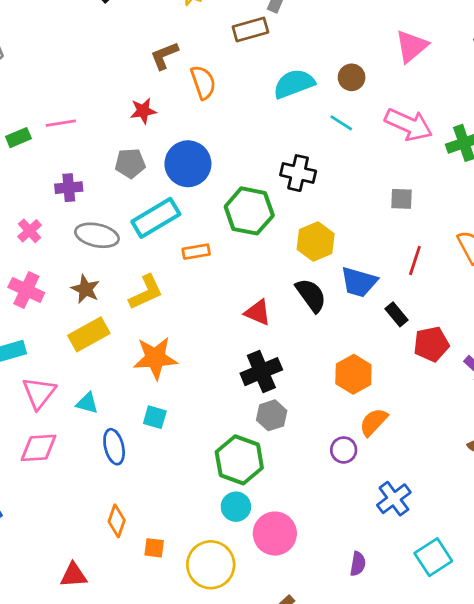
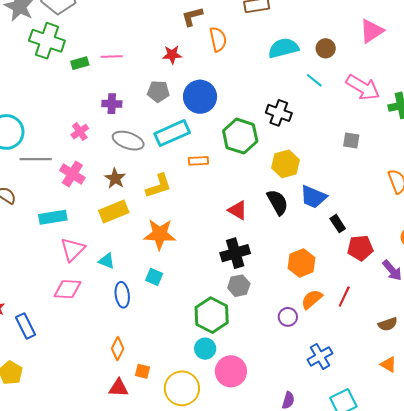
red line: (415, 261) -> (344, 297), moved
red triangle: (73, 575) -> (119, 388), moved

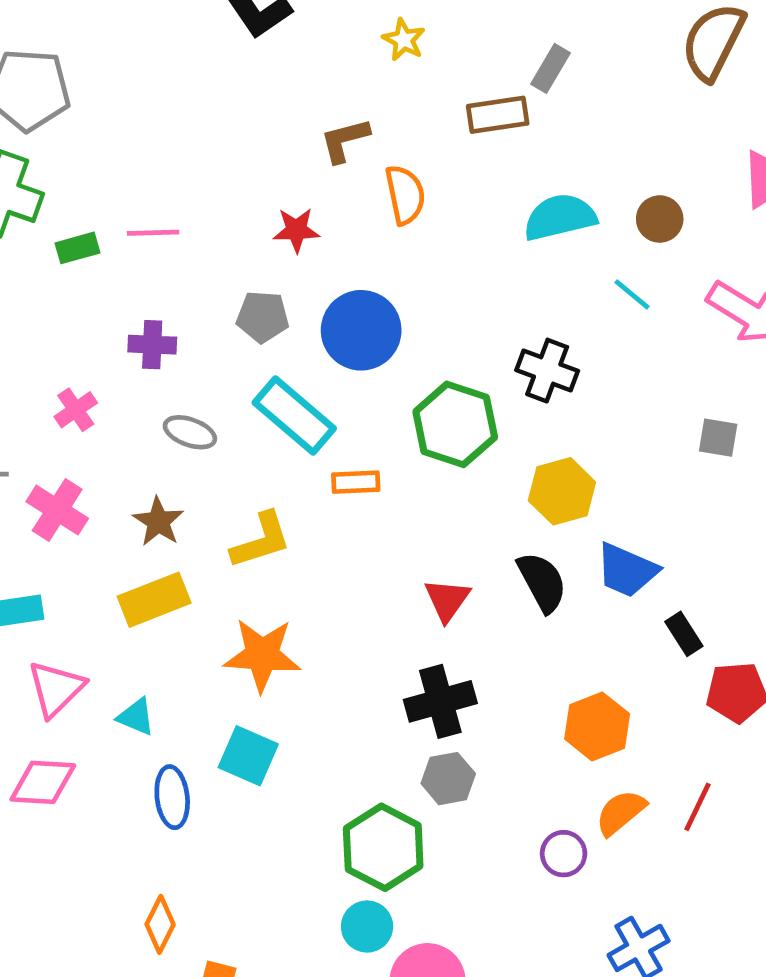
cyan rectangle: (172, 133) -> (294, 416), turned 64
gray ellipse: (128, 141) -> (190, 432), size x0.7
red triangle: (238, 210) -> (447, 600), turned 35
cyan square: (154, 277) -> (248, 756), size x1.4

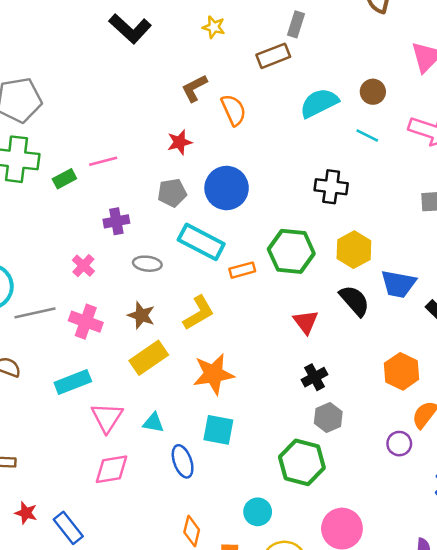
green hexagon: (455, 424) -> (291, 251), moved
black cross: (440, 701) -> (315, 377), size x0.7
cyan circle: (367, 927) -> (258, 512), moved

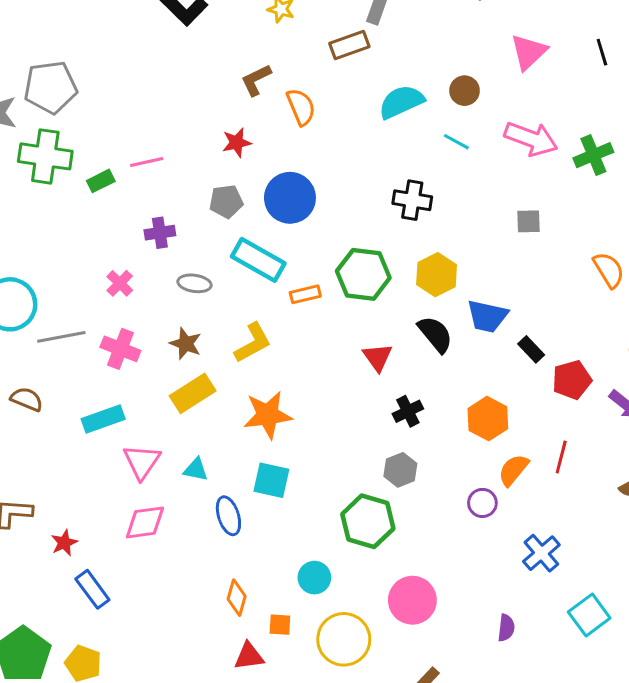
black cross: (315, 377) -> (408, 411), moved
red star: (26, 513) -> (64, 543), moved, turned 30

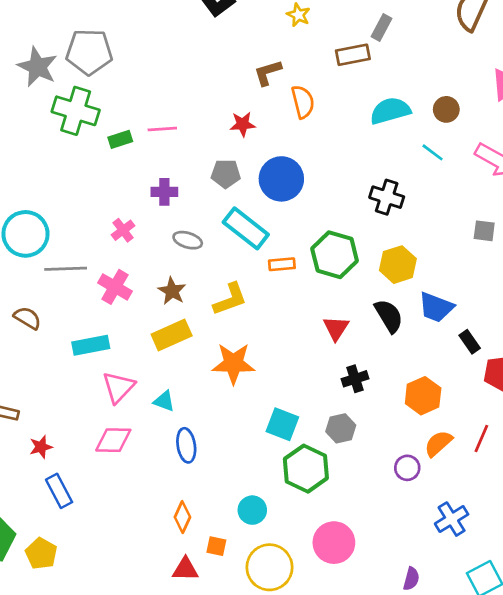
cyan square: (271, 480) -> (282, 424), moved

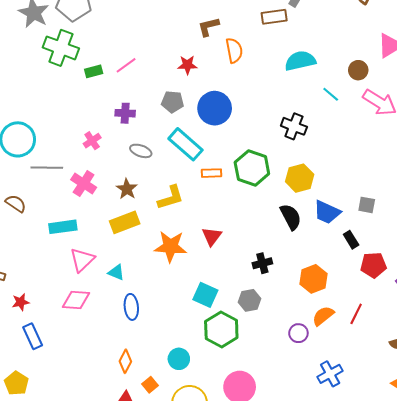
brown circle: (446, 109) -> (358, 70), moved
pink line: (162, 129) -> (126, 65), turned -35
gray square: (484, 231) -> (367, 205), moved
red triangle: (336, 328) -> (212, 236), moved
orange square: (216, 546) -> (150, 385), turned 35

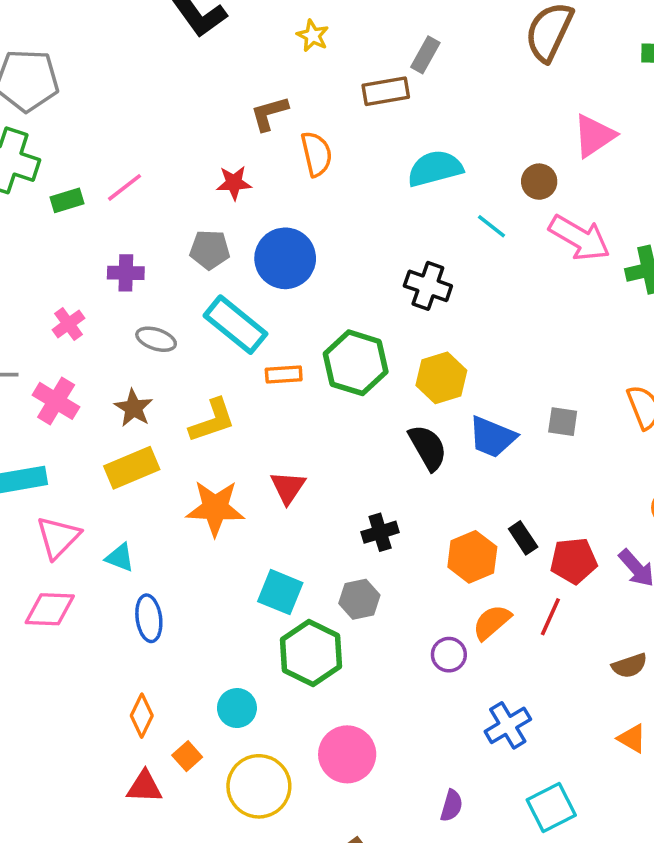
black rectangle: (351, 240) -> (523, 538), moved
red pentagon: (373, 265) -> (574, 561), moved

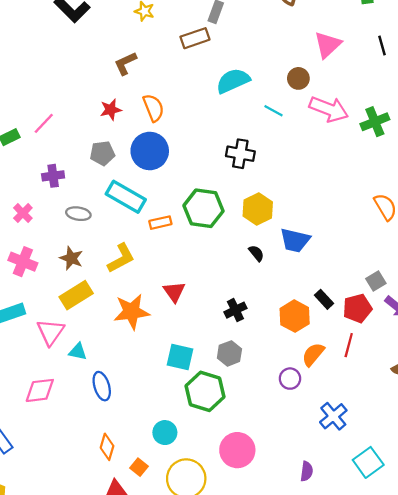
orange semicircle: (316, 154) -> (153, 108), moved
gray square: (563, 422) -> (376, 281), moved, turned -30
black semicircle: (428, 447) -> (256, 253), size x0.6
pink triangle: (58, 537) -> (50, 332), moved

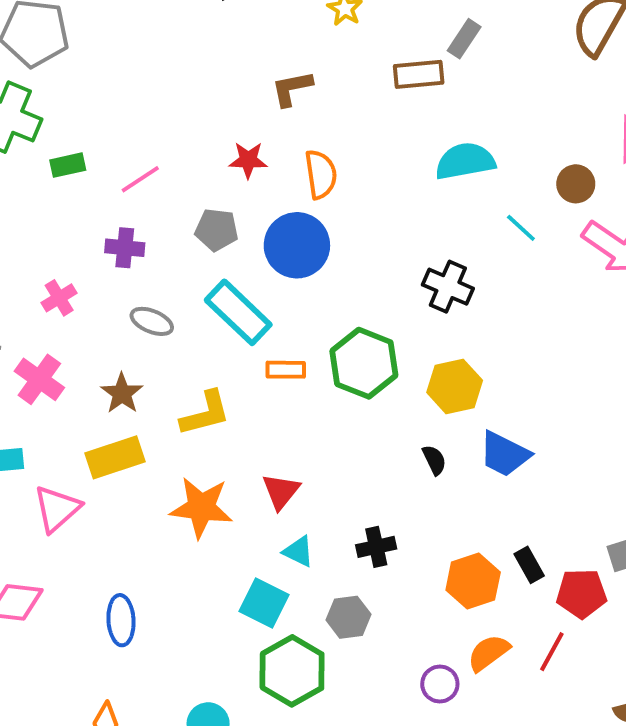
pink line: (44, 123) -> (140, 179), moved
cyan triangle: (78, 352) -> (298, 552), moved

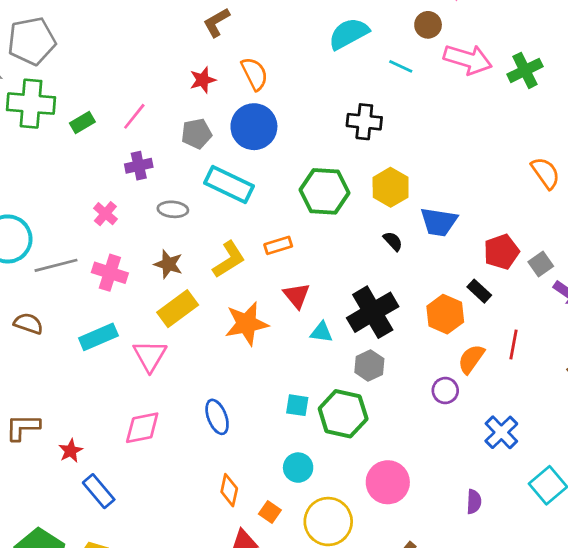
orange rectangle: (286, 370) -> (278, 245), moved
black cross: (376, 547) -> (373, 312), size x1.8
red pentagon: (582, 593) -> (501, 252), moved
cyan square: (264, 603) -> (297, 405), moved, size x0.7

